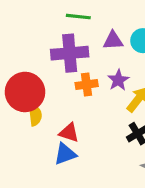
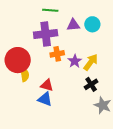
purple star: (118, 80) -> (75, 61), moved
blue triangle: (65, 154) -> (45, 99), turned 42

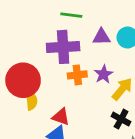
purple star: (75, 61) -> (103, 74), moved
black cross: (91, 84) -> (121, 119), turned -32

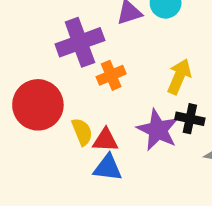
purple star: (103, 74) -> (158, 130), moved, size x1.5
yellow semicircle: (31, 101) -> (82, 132), moved

